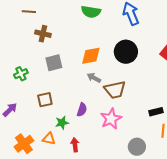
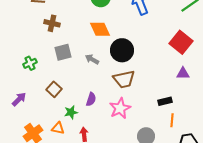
black circle: (126, 52) -> (122, 50), moved
orange diamond: (91, 56) -> (100, 29), moved, turned 75
gray arrow: (94, 78) -> (92, 59), moved
brown square: (45, 100) -> (54, 89), turned -35

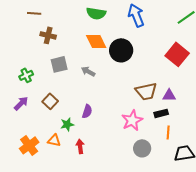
black circle: (122, 50) -> (121, 50), moved
purple triangle: (183, 73) -> (169, 95), moved
brown trapezoid: (124, 79) -> (146, 91), moved
purple arrow: (19, 99) -> (21, 103), moved
pink star: (120, 108) -> (132, 120), moved

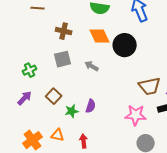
brown cross: (48, 35) -> (64, 31), moved
pink star: (132, 120) -> (136, 115), turned 30
green star: (67, 124) -> (72, 111), moved

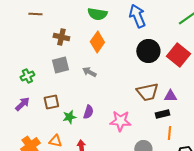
orange diamond: (100, 36) -> (97, 42), turned 60
black circle: (125, 45) -> (148, 51), moved
brown square: (54, 96) -> (51, 102), turned 35
pink star: (136, 115) -> (120, 121), moved

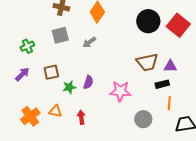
gray arrow: (89, 72) -> (89, 42), turned -64

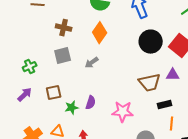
purple triangle: (170, 66) -> (173, 75), moved

